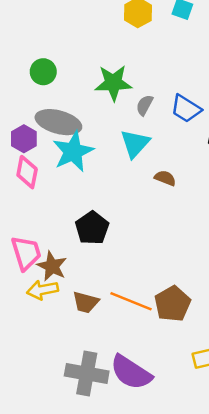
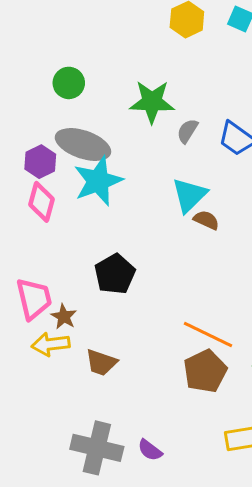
cyan triangle: (135, 144) -> (189, 195), moved
brown star: (52, 266) -> (64, 317), size x0.7
orange line: (131, 301) -> (208, 334), moved
purple semicircle: (131, 372) -> (150, 450), size x0.5

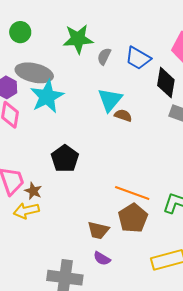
brown trapezoid: (101, 362) -> (98, 230), moved
purple semicircle: (150, 450) -> (102, 259), moved

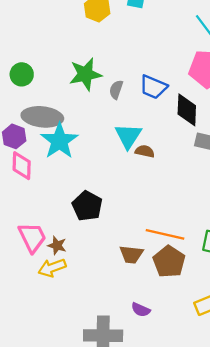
brown trapezoid: (98, 230) -> (131, 254), moved

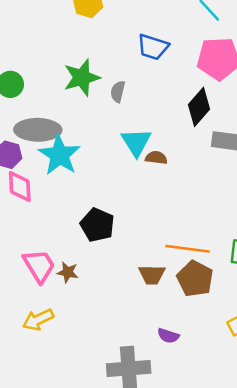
blue trapezoid: (153, 87) -> (153, 47), moved
black diamond: (187, 110) -> (199, 107), turned 44
yellow arrow: (52, 268) -> (38, 320), moved

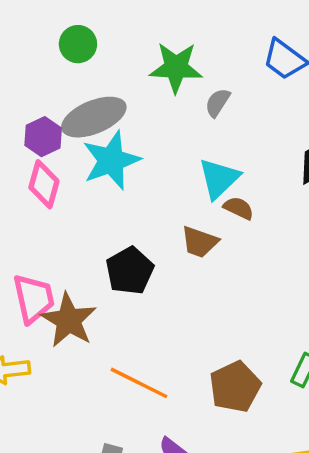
gray ellipse: (38, 130) -> (94, 117), turned -42
orange line: (188, 249) -> (139, 383), moved
brown star: (68, 272) -> (69, 320), size x1.8
brown trapezoid: (152, 275) -> (200, 242), moved

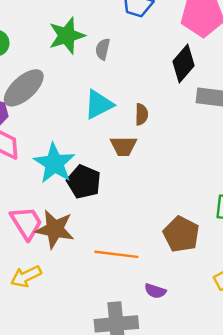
cyan star: (111, 160) -> (54, 163), moved
cyan triangle: (219, 178) -> (99, 105), moved, turned 36
brown semicircle: (239, 208) -> (142, 114), turned 85

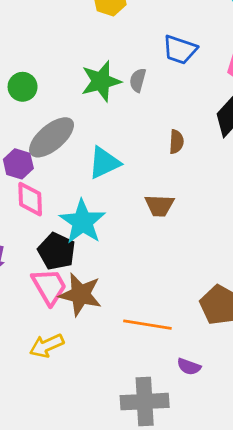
gray semicircle: (103, 49) -> (138, 80), moved
cyan triangle: (99, 105) -> (104, 163), moved
brown semicircle: (142, 114) -> (176, 142), moved
black pentagon: (84, 182) -> (57, 251), moved

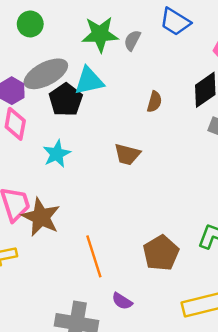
cyan triangle: (104, 163) -> (89, 81), moved
cyan star: (82, 222) -> (57, 154), size x0.7
black pentagon: (57, 251) -> (66, 100), moved
orange line: (147, 325) -> (94, 256), turned 51

